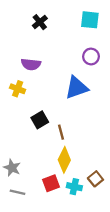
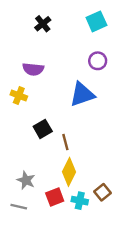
cyan square: (90, 20) -> (96, 21), turned -30
gray star: (12, 168) -> (26, 180), moved

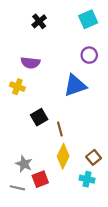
brown square: (102, 192) -> (94, 157), moved
red square: (55, 197) -> (40, 179), moved
cyan cross: (80, 201) -> (87, 179), moved

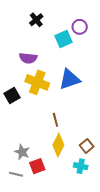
cyan square: (88, 19) -> (63, 39), moved
purple circle: (89, 55) -> (80, 27), moved
yellow cross: (17, 87) -> (37, 82), moved, size x1.6
black square: (39, 117) -> (12, 95), moved

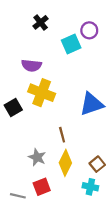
blue triangle: (70, 79) -> (92, 104), moved
gray star: (22, 152) -> (37, 157), moved

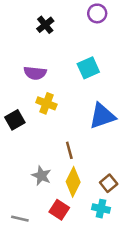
purple circle: (89, 30) -> (97, 13), moved
cyan square: (71, 44) -> (88, 68), moved
yellow cross: (42, 93) -> (46, 103), size x0.7
red square: (42, 187) -> (59, 210), moved, turned -36

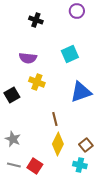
black cross: (45, 25) -> (36, 20), turned -32
gray star: (41, 176) -> (13, 139), moved
red square: (59, 210) -> (35, 166), moved
gray line: (20, 219) -> (14, 165), moved

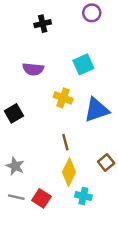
black cross: (36, 20) -> (43, 24), turned -32
yellow cross: (37, 82) -> (63, 98), moved
brown square: (86, 145) -> (106, 162), moved
cyan cross: (80, 165) -> (83, 196), moved

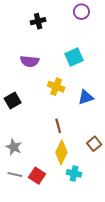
blue triangle: (97, 110) -> (86, 97), size x0.7

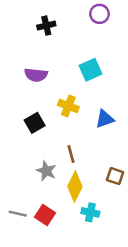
black square: (13, 100) -> (35, 123), moved
brown square: (94, 144) -> (115, 176), turned -32
gray star: (14, 147) -> (46, 171), moved

